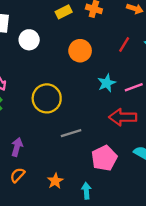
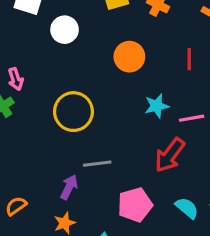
red line: (124, 44) -> (189, 59), turned -42
red arrow: (123, 117) -> (170, 155), turned -64
purple arrow: (17, 147) -> (69, 187), moved

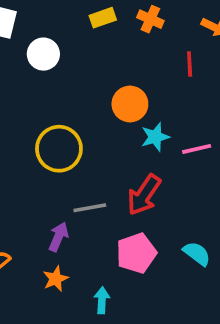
orange circle: (129, 57) -> (130, 104), moved
red line: (189, 59) -> (190, 64), moved
red arrow: (170, 155) -> (144, 195), moved

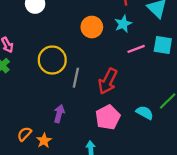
cyan star: (155, 137) -> (123, 24), moved
gray line: (90, 208) -> (76, 78), moved, turned -60
orange star: (56, 279) -> (44, 141), moved

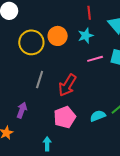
yellow circle: (52, 60) -> (31, 42), moved
cyan semicircle: (145, 113) -> (98, 116), turned -56

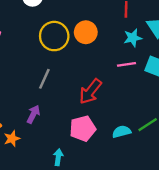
cyan star: (86, 36) -> (133, 38), moved
gray line: (40, 80) -> (44, 79), moved

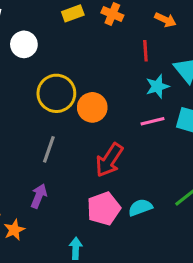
orange circle: (86, 32) -> (92, 107), moved
cyan semicircle: (122, 132) -> (140, 207), moved

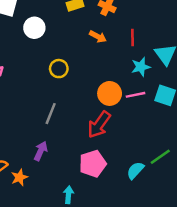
orange arrow: (165, 20) -> (98, 37), moved
yellow circle: (56, 93) -> (59, 69), size x0.6
orange circle: (92, 107) -> (110, 93), moved
cyan semicircle: (140, 207) -> (135, 170), moved, turned -30

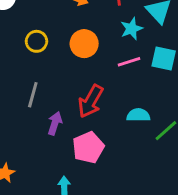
orange circle: (110, 93) -> (84, 44), moved
purple arrow: (41, 151) -> (55, 123), moved
cyan semicircle: (135, 170) -> (138, 115), moved, turned 54

